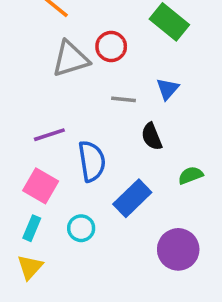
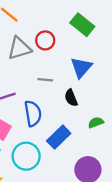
blue triangle: (168, 89) -> (81, 67), size x1.5
gray line: (123, 99) -> (45, 80), moved
cyan circle: (81, 228) -> (26, 156), size x1.6

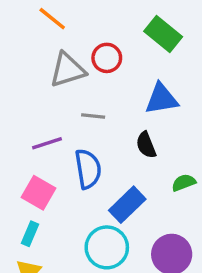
blue triangle: (81, 67) -> (161, 99), turned 40
gray line: (45, 80) -> (93, 116), moved
cyan circle: (26, 156) -> (107, 247), moved

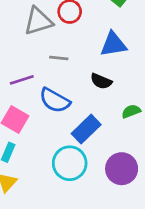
black semicircle: (146, 145) -> (101, 81), turned -45
blue semicircle: (88, 169) -> (55, 100), turned 128

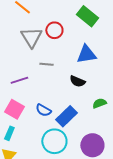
gray triangle: (38, 21) -> (31, 37), turned -45
blue semicircle: (55, 100) -> (43, 110), moved, size x0.7

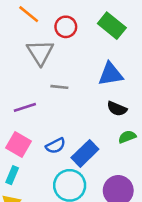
red circle: (54, 30) -> (66, 27), moved
black semicircle: (77, 81) -> (117, 109), moved
blue semicircle: (43, 110) -> (56, 146), turned -56

